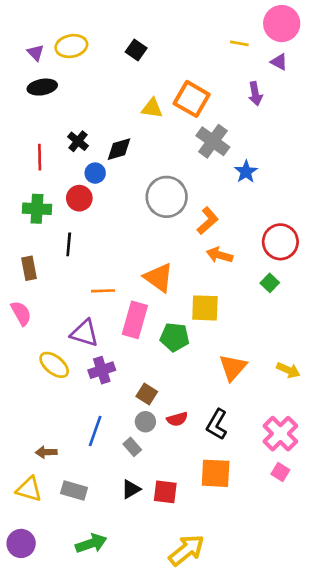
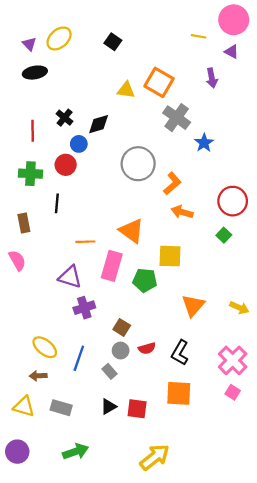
yellow ellipse: (71, 46) -> (59, 38), turned -30
yellow ellipse: (54, 365) -> (45, 347), moved

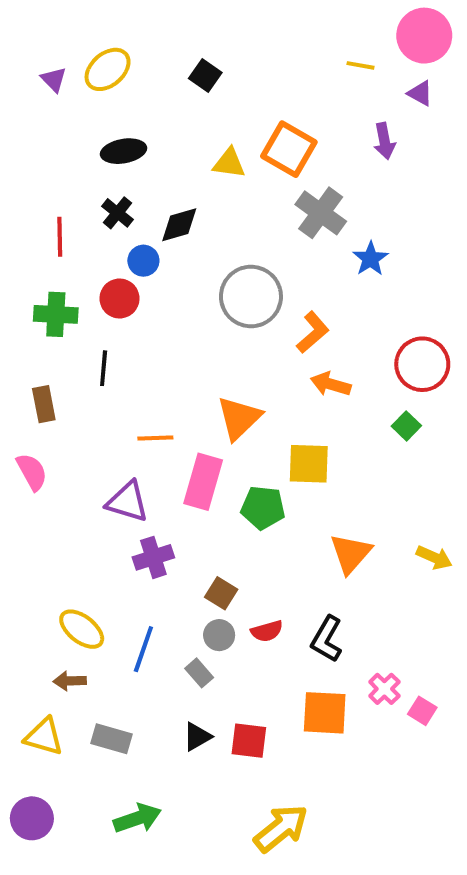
black ellipse: (35, 73) -> (123, 151), moved
orange triangle: (132, 231) -> (239, 418), turned 40
pink cross: (233, 360) -> (384, 689), moved, size x0.6

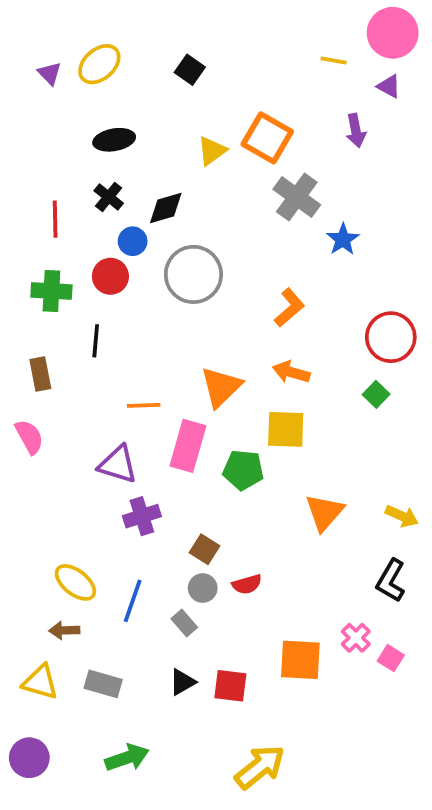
yellow triangle: (229, 163) -> (212, 151), turned -44
gray circle: (251, 297) -> (193, 274), moved
orange arrow: (331, 384) -> (291, 372), moved
black L-shape: (327, 639) -> (391, 581), moved

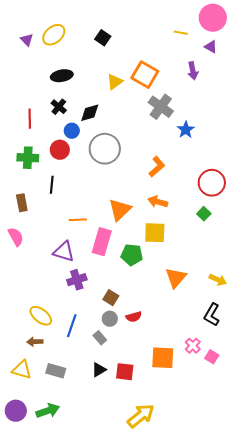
green arrow: (127, 758) -> (48, 411), moved

